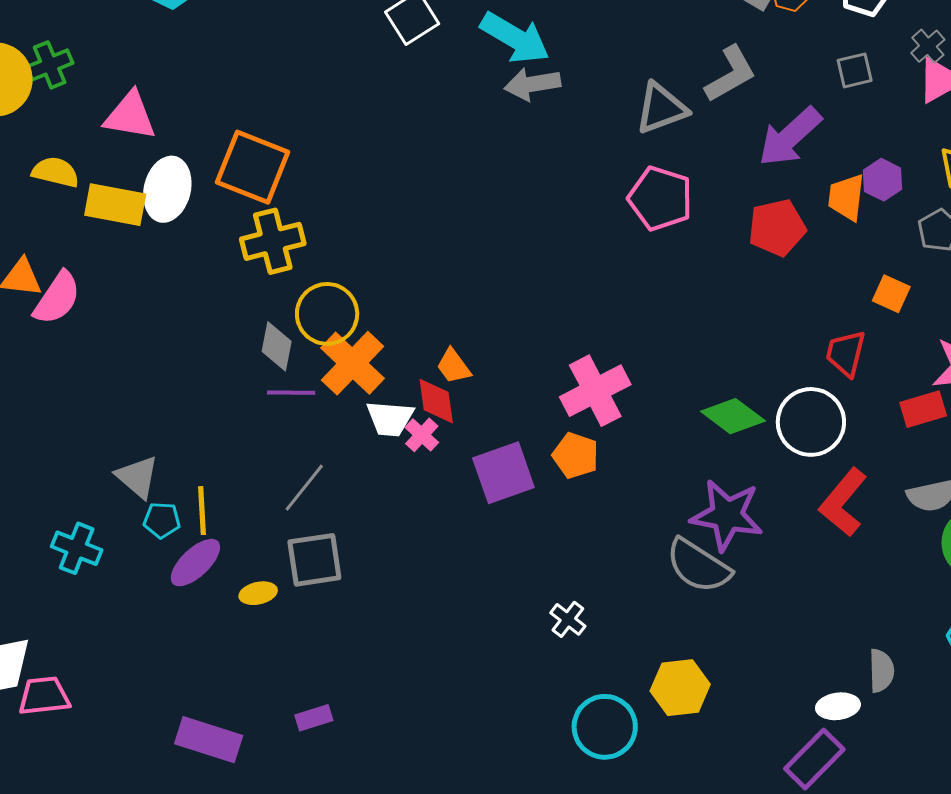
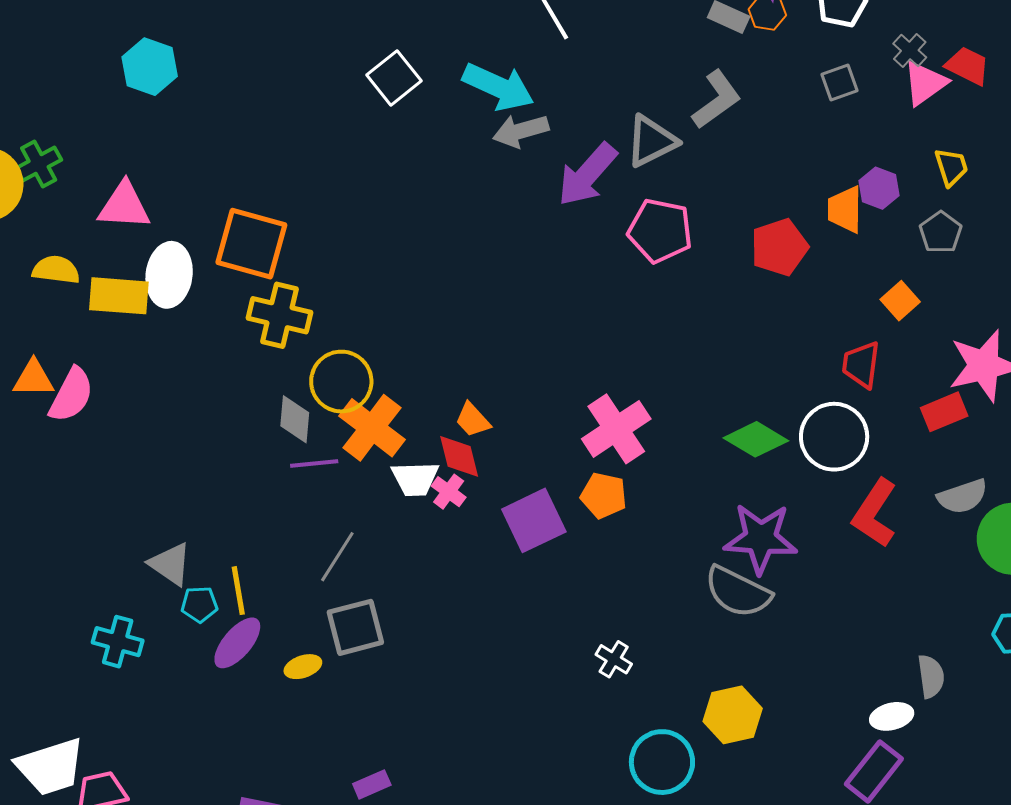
purple arrow: (790, 137) -> (587, 175), moved
yellow cross: (273, 241) -> (280, 315), turned 34
orange square: (891, 294) -> (900, 301), turned 30

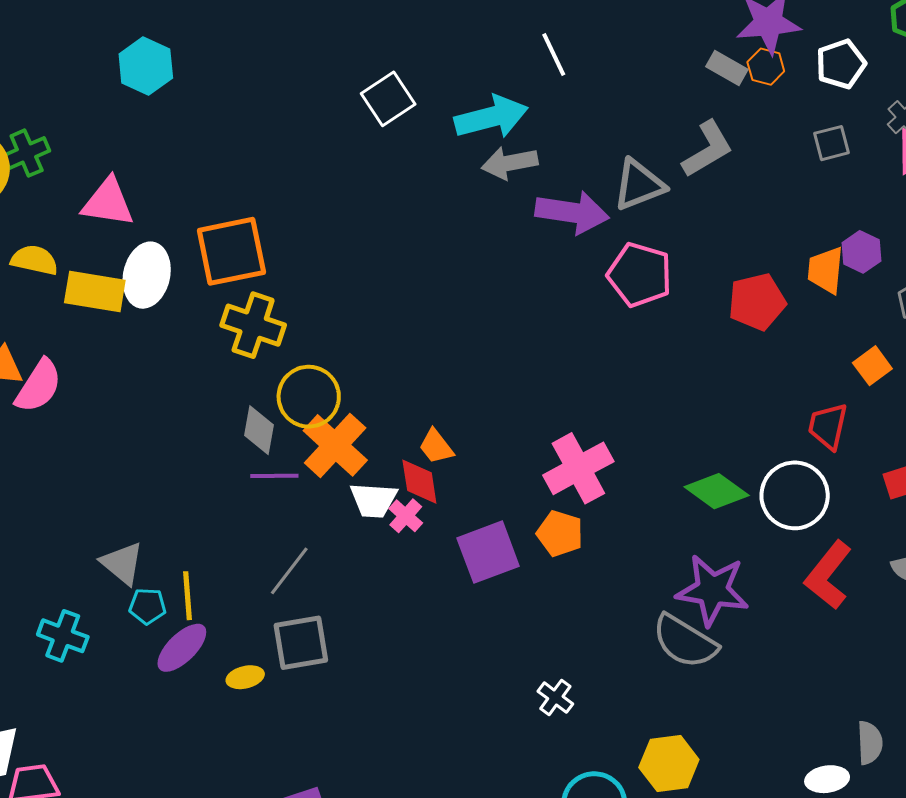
cyan arrow: (498, 87) -> (491, 117), turned -44
purple arrow: (587, 175) -> (572, 212), turned -128
orange square: (251, 244) -> (231, 251), turned -32

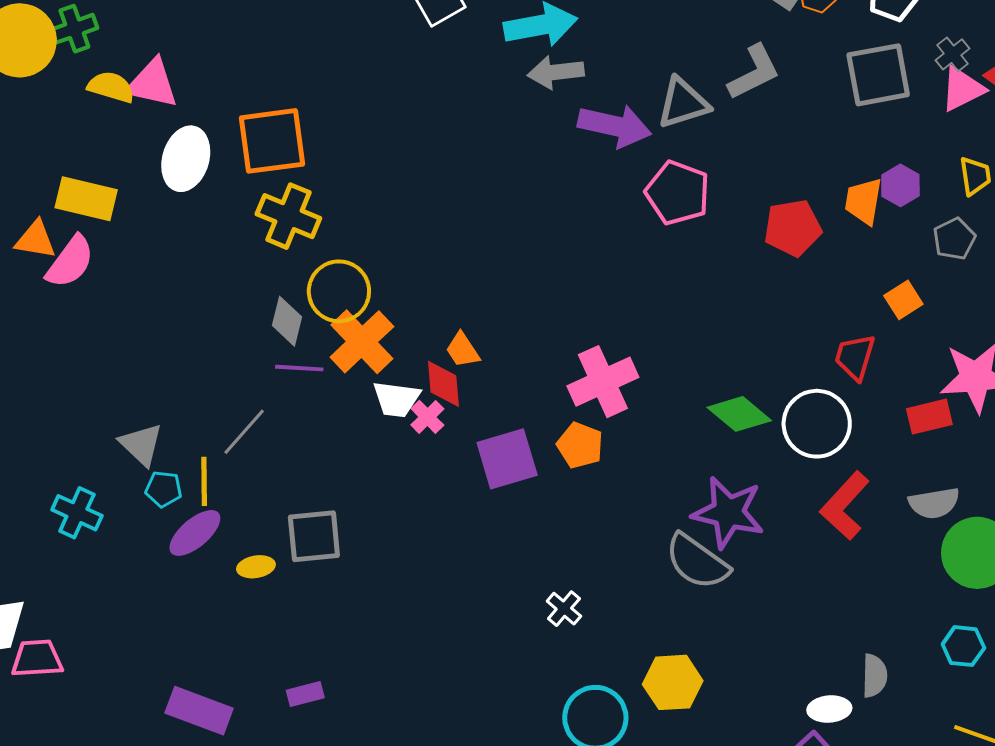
gray square: (832, 143) -> (878, 75), size x1.8
yellow semicircle: (35, 260) -> (111, 87), moved
yellow rectangle: (95, 292) -> (86, 199), moved
gray line: (289, 571) -> (244, 432), moved

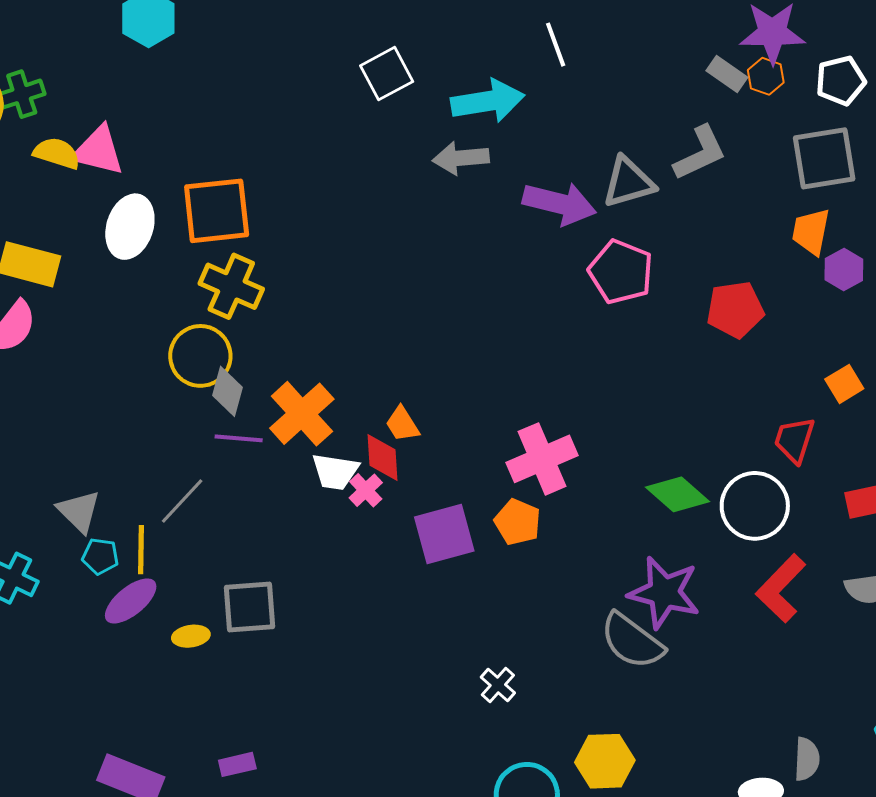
gray arrow: (556, 72) -> (461, 158), moved
orange trapezoid: (863, 201) -> (811, 232), moved
yellow circle: (339, 291) -> (200, 356), moved

